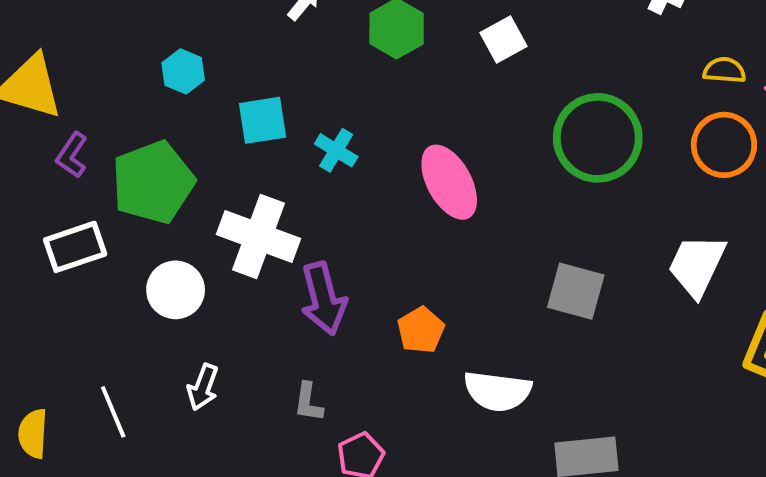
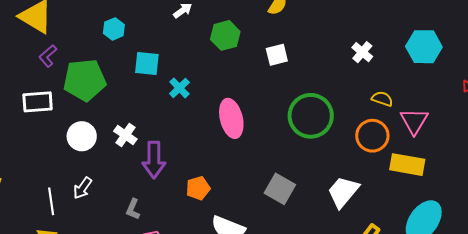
white cross: (258, 236) -> (125, 135), moved, size x0.6
white line: (113, 412) -> (51, 201), moved

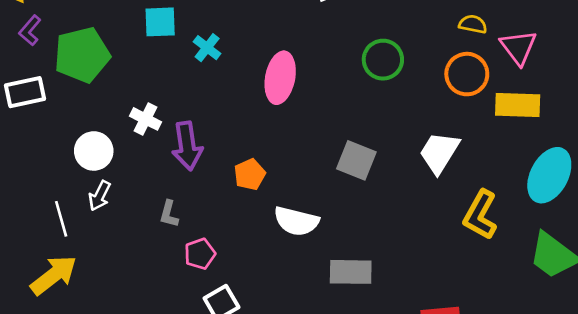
green circle: (311, 116) -> (383, 60), size x0.7
pink ellipse: (231, 118) -> (280, 78), turned 33
white circle: (82, 136) -> (94, 151), moved

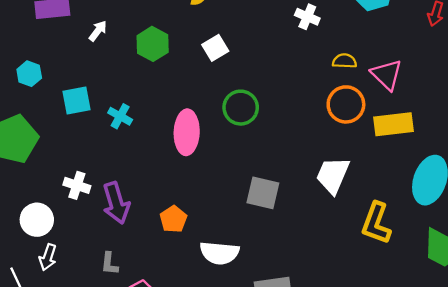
green circle: (383, 60) -> (241, 108), moved

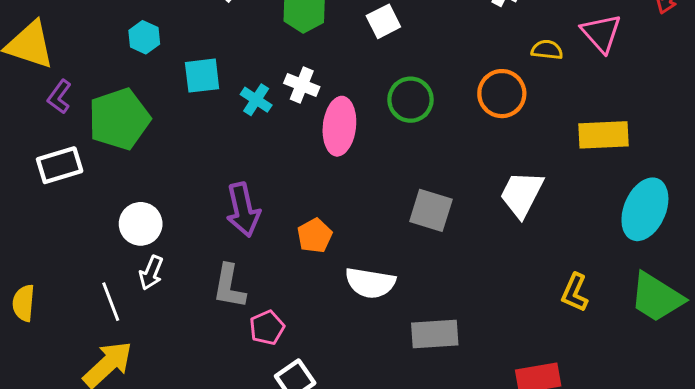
pink triangle: (387, 75) -> (601, 33), moved
orange circle: (346, 104) -> (502, 94), moved
white cross: (77, 185) -> (302, 85), moved
yellow L-shape: (376, 223) -> (575, 293), moved, size x0.7
gray L-shape: (110, 264) -> (229, 286), size x1.5

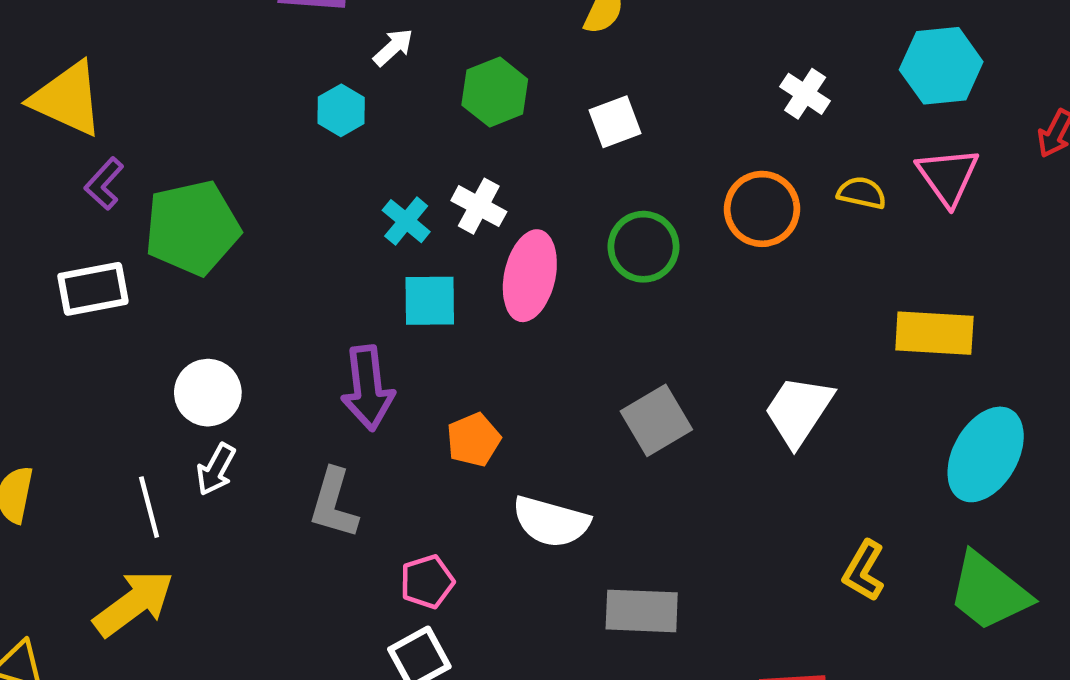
cyan hexagon: (144, 37) -> (341, 110), moved
cyan square: (202, 76) -> (430, 301), moved
orange circle: (502, 94) -> (762, 209), moved
gray square: (431, 210) -> (656, 420), turned 36
pink pentagon: (267, 328) -> (427, 582), moved

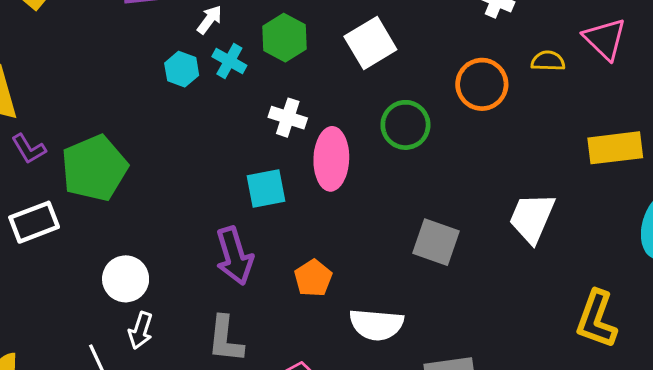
white square: (615, 122) -> (370, 43), size x1.4
purple L-shape: (104, 184) -> (29, 149), turned -63
cyan cross: (406, 221) -> (229, 61), moved
gray square: (656, 420) -> (436, 242), turned -30
yellow L-shape: (864, 571) -> (596, 319), size x1.4

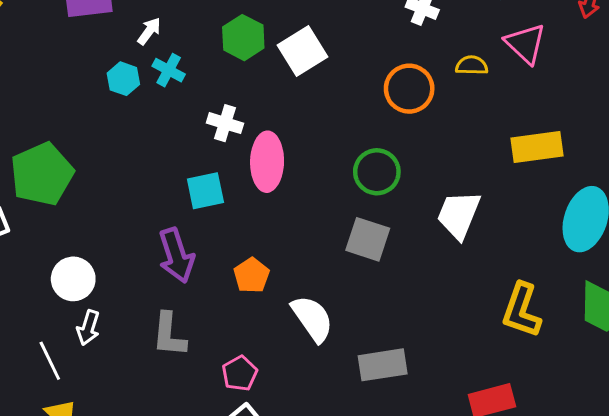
green hexagon: (285, 38) -> (243, 38), moved
green circle: (405, 125) -> (377, 172), moved
white semicircle: (376, 325) -> (312, 319), turned -129

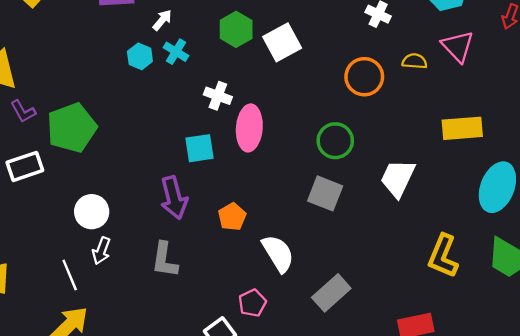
gray rectangle: (383, 365) -> (331, 293), turned -36
pink pentagon: (240, 373) -> (252, 303), moved

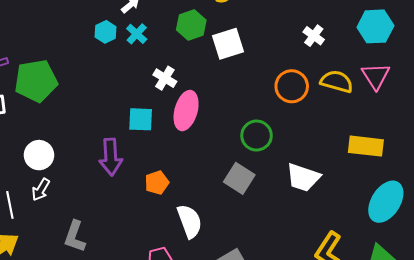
yellow semicircle: (415, 61) -> (337, 81), size x1.5
white trapezoid: (398, 178) -> (303, 177), turned -108
gray L-shape: (165, 260) -> (75, 236), moved

